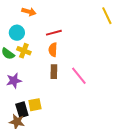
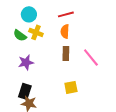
yellow square: (35, 105) -> (71, 87), moved
black rectangle: (22, 110) -> (25, 91), moved, turned 35

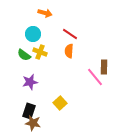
red line: (66, 14) -> (70, 34), turned 49
brown rectangle: (66, 53) -> (104, 67), moved
yellow square: (71, 87) -> (60, 103), moved, turned -32

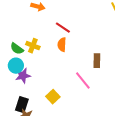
cyan circle: (33, 34) -> (16, 66), moved
pink line: (95, 77) -> (83, 81), moved

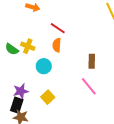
cyan circle: (16, 66) -> (44, 66), moved
purple star: (23, 76) -> (21, 91), moved
pink line: (83, 81) -> (89, 86), moved

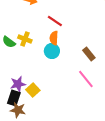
brown rectangle: (92, 61) -> (89, 54), turned -40
cyan circle: (44, 66) -> (52, 51), moved
yellow square: (48, 97) -> (33, 90), moved

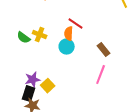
red line: (55, 21) -> (76, 24), moved
pink line: (86, 79) -> (101, 75), turned 60

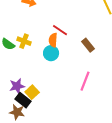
brown rectangle: (104, 50) -> (88, 45), moved
black rectangle: (29, 94) -> (23, 100), moved, turned -70

